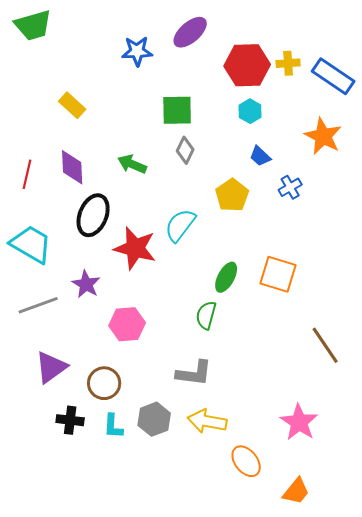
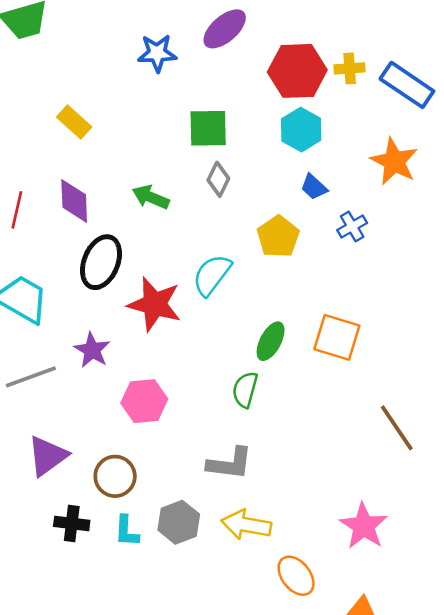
cyan hexagon: (250, 111) -> (301, 130), size x1.4

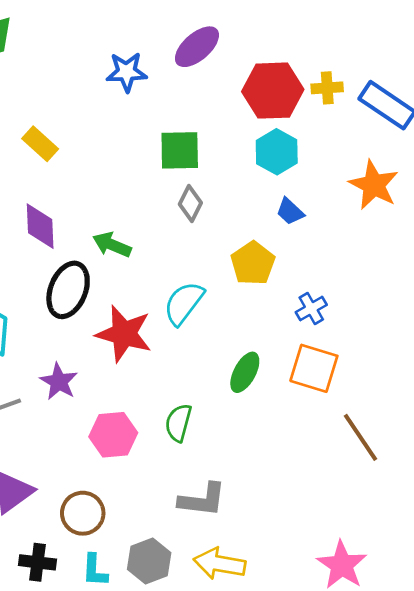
green arrow: (151, 197) -> (112, 245), moved
blue cross: (352, 226) -> (311, 309), moved
green semicircle: (245, 390) -> (178, 423), moved
brown line: (397, 428) -> (360, 437), moved

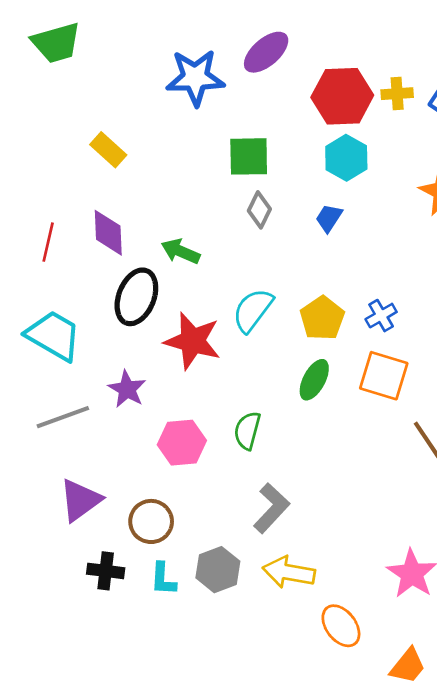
blue star: (127, 72) -> (195, 78), size x1.4
blue trapezoid: (290, 212) -> (329, 218), moved, turned 80
yellow pentagon: (253, 263) -> (322, 318), moved
gray L-shape: (202, 500) -> (271, 508), turned -54

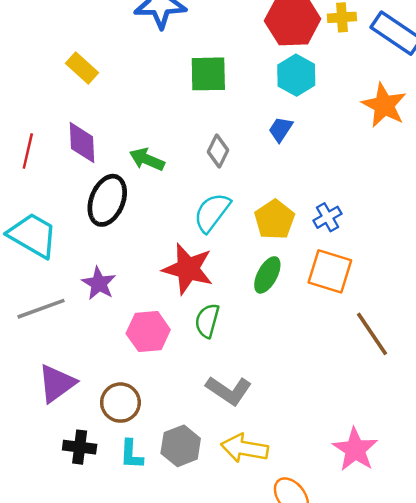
gray diamond: (259, 210) -> (218, 151), moved
red star: (193, 341) -> (188, 269), moved
gray L-shape: (271, 508) -> (229, 390), turned 81

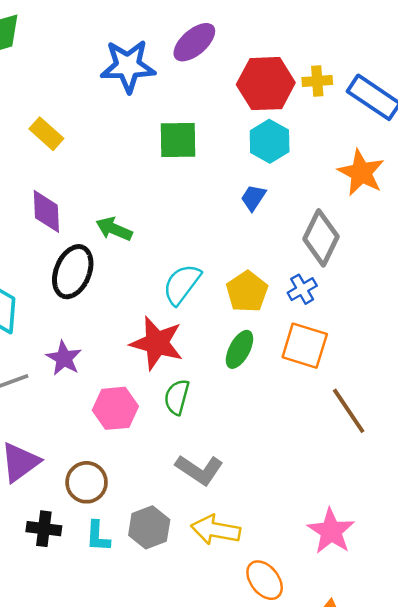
gray diamond: (218, 151) -> (321, 238), moved, size x1.6

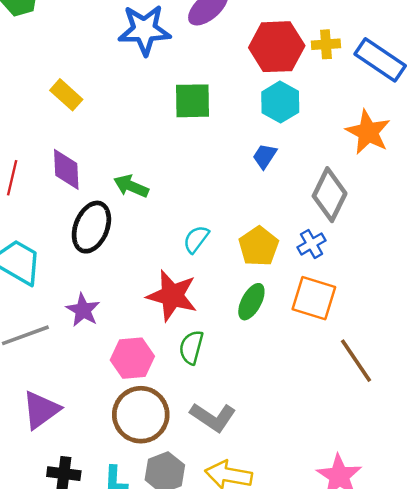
cyan semicircle: (182, 284) -> (196, 239), size x0.7
brown circle: (87, 482) -> (141, 415), moved, size x1.4

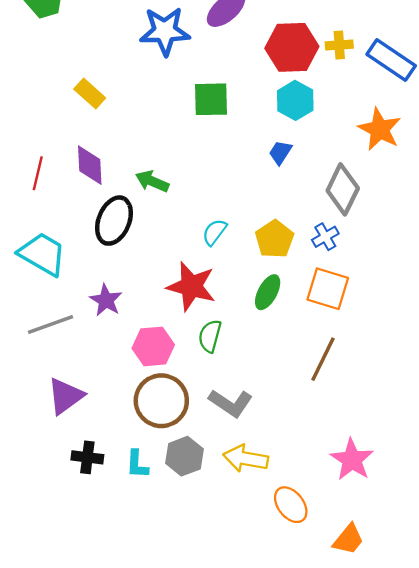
brown line: (356, 361) -> (323, 359), moved, turned 60

